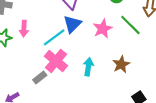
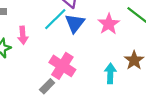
cyan line: (54, 37) -> (55, 19), moved
cyan arrow: (88, 67) -> (110, 73), moved

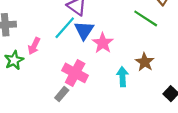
pink star: (109, 24) -> (103, 43), moved
pink arrow: (23, 35) -> (34, 46), turned 35

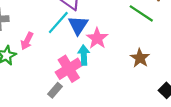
pink cross: (75, 73) -> (69, 69), turned 30
cyan arrow: (122, 77) -> (84, 55), moved

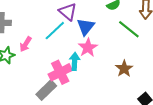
blue triangle: (78, 25) -> (86, 27), moved
gray rectangle: (55, 90) -> (46, 90), size x1.5

